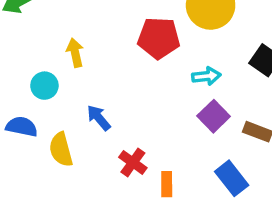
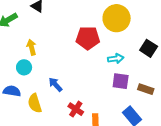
yellow arrow: (75, 53) -> (32, 47), moved
purple square: (214, 116) -> (121, 81), turned -36

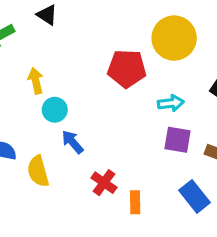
cyan circle: (24, 67) -> (55, 110), moved

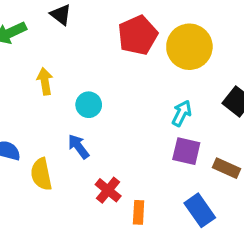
red pentagon: (127, 69) -> (138, 35), moved, turned -30
cyan arrow: (171, 103) -> (182, 113), turned -60
cyan circle: (55, 110) -> (89, 105), moved

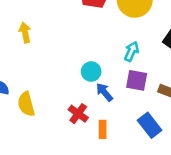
cyan circle: (89, 105) -> (91, 72), moved
blue arrow: (78, 146) -> (104, 92), moved

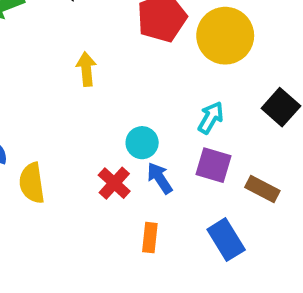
yellow arrow: (25, 33) -> (86, 69), moved
red cross: (78, 114) -> (114, 183), moved

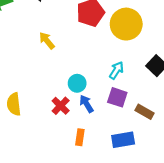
yellow arrow: (86, 69) -> (47, 41), turned -36
blue rectangle: (226, 240) -> (123, 140), turned -70

